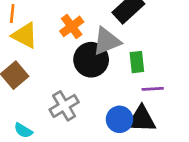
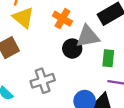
orange cross: (72, 26) -> (62, 19), turned -36
black circle: (91, 60) -> (72, 49), size x0.7

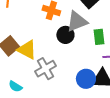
yellow triangle: (23, 18) -> (27, 50), moved

